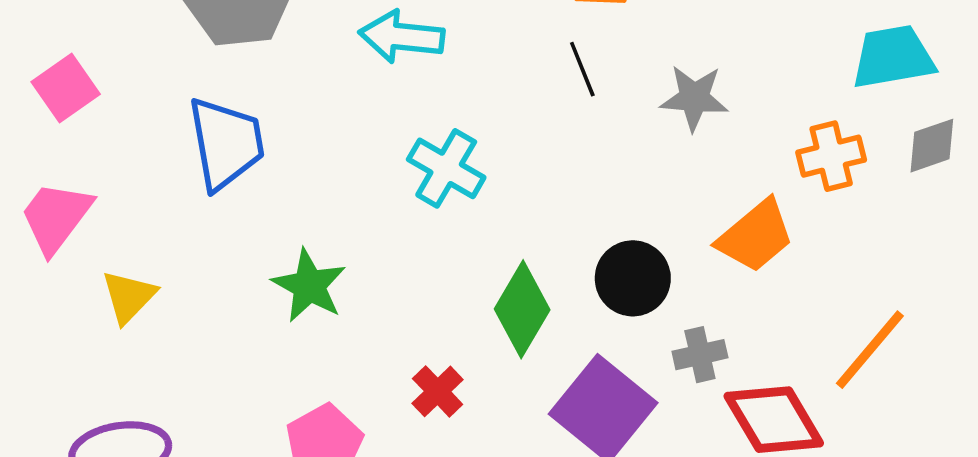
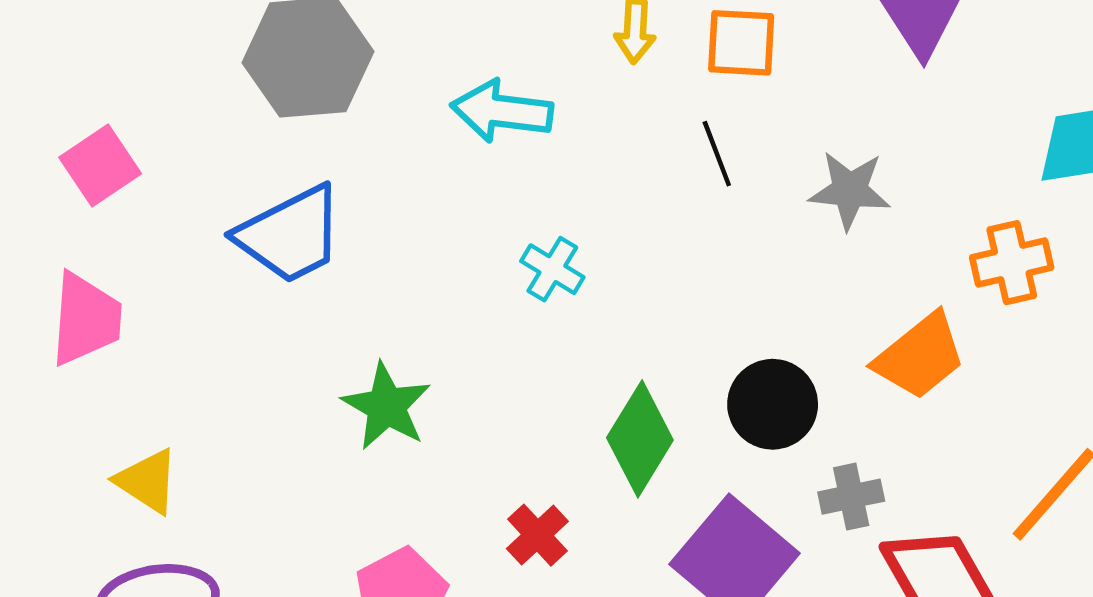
blue trapezoid: (226, 143) -> (290, 235), turned 72
cyan cross: (446, 168) -> (552, 269), size x0.7
pink trapezoid: (56, 217) -> (86, 319), turned 146
yellow triangle: (129, 297) -> (147, 481), moved, turned -42

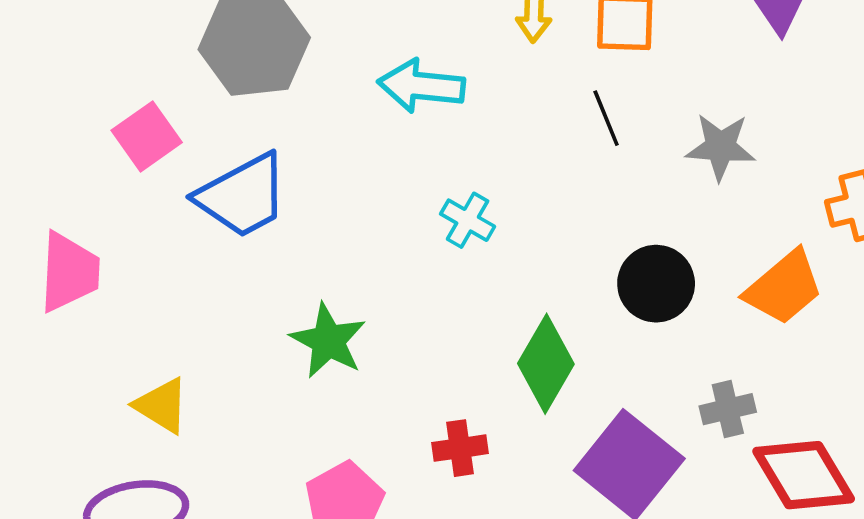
pink square: (100, 165) -> (147, 136), moved
black circle: (773, 404) -> (656, 284), moved
yellow triangle: (147, 481) -> (162, 406), moved
red cross: (537, 535) -> (460, 448), turned 36

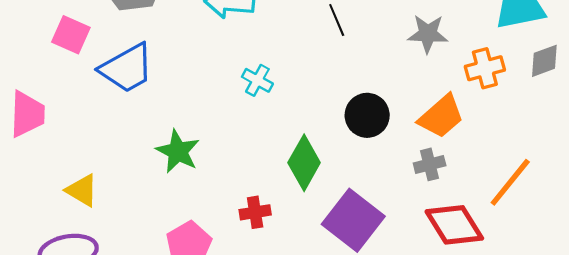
pink square: (147, 136) -> (71, 35), turned -30
gray star: (721, 147) -> (428, 34), moved
gray cross: (728, 409) -> (430, 164), moved

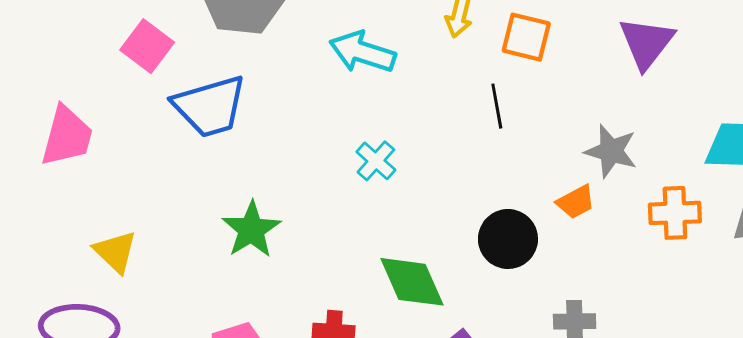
orange trapezoid: (441, 116) -> (576, 202), moved, size x0.6
green diamond: (304, 163) -> (412, 282), turned -66

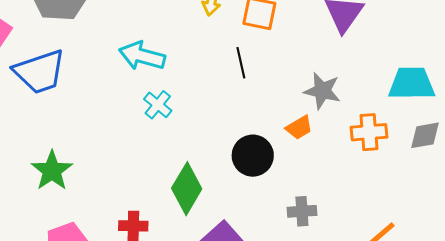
cyan arrow: (362, 52) -> (142, 56), moved
green star: (251, 230) -> (52, 171), moved
green diamond: (412, 282) -> (187, 189), turned 57

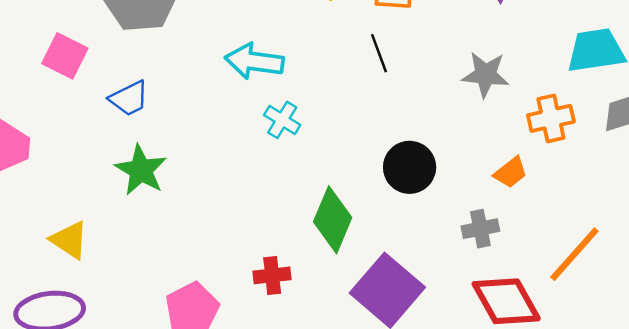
blue trapezoid: (40, 72) -> (129, 98), size x0.6
orange trapezoid: (299, 127) -> (511, 172), moved
green star: (52, 171) -> (141, 170), moved

